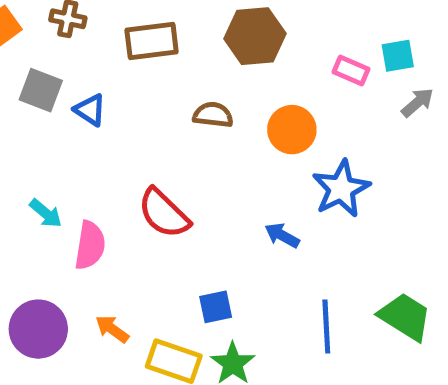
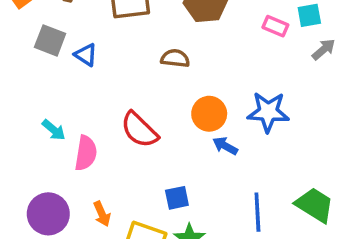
orange circle: (292, 130) -> (209, 114), moved
blue star: (341, 189) -> (268, 112), turned 30
orange arrow: (112, 329) -> (102, 214), turned -150

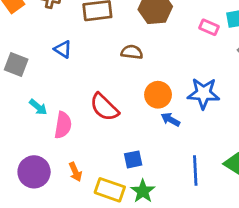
gray square: (50, 40) -> (16, 64), moved

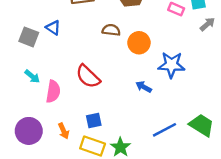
gray square: (16, 64) -> (29, 37), moved
orange circle: (158, 95) -> (139, 43), moved
blue square: (133, 159) -> (94, 120), moved
blue line: (195, 171) -> (165, 130), turned 65

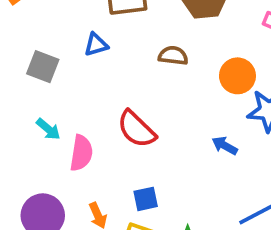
blue triangle: (53, 28) -> (96, 45), moved, turned -49
orange circle: (139, 43) -> (237, 76), moved

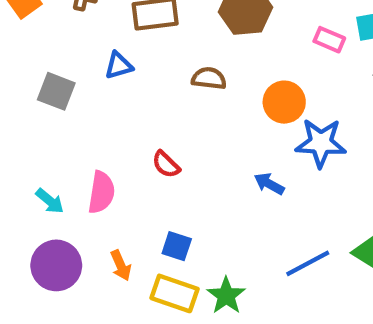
cyan arrow: (48, 129) -> (50, 201), moved
red semicircle: (136, 129) -> (166, 164), size x0.6
blue square: (146, 199) -> (177, 246), turned 30

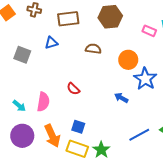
blue star: (321, 143) -> (145, 79), turned 30
orange arrow: (121, 265) -> (52, 136), size x1.6

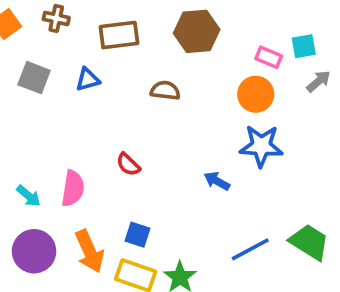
gray square: (22, 55) -> (34, 78), moved
orange circle: (128, 60) -> (256, 94), moved
blue star: (145, 79) -> (261, 146), turned -30

